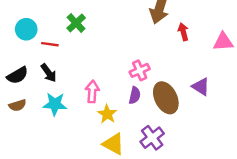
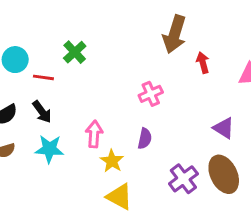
pink cross: (140, 70) -> (151, 94), moved
brown ellipse: (166, 98) -> (224, 174), moved
purple cross: (152, 138) -> (183, 179), moved

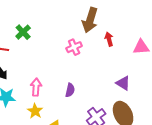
pink cross: (151, 94) -> (74, 47), moved
yellow star: (112, 161) -> (35, 111), moved

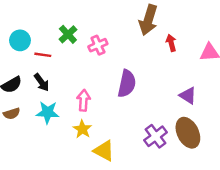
pink cross: (74, 47) -> (98, 45), moved
purple semicircle: (70, 90) -> (127, 84), moved, size x1.6

